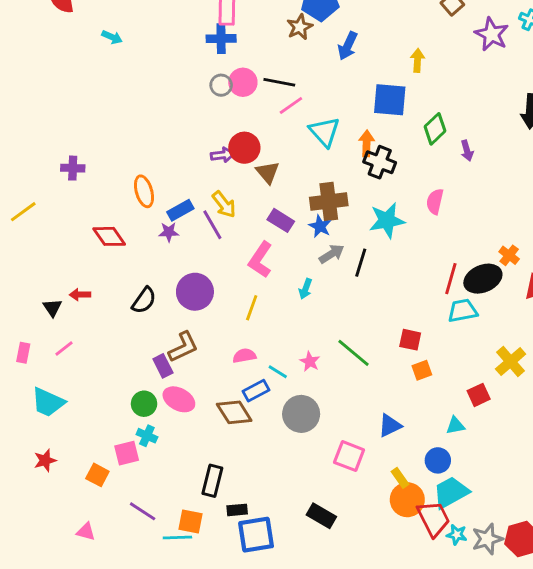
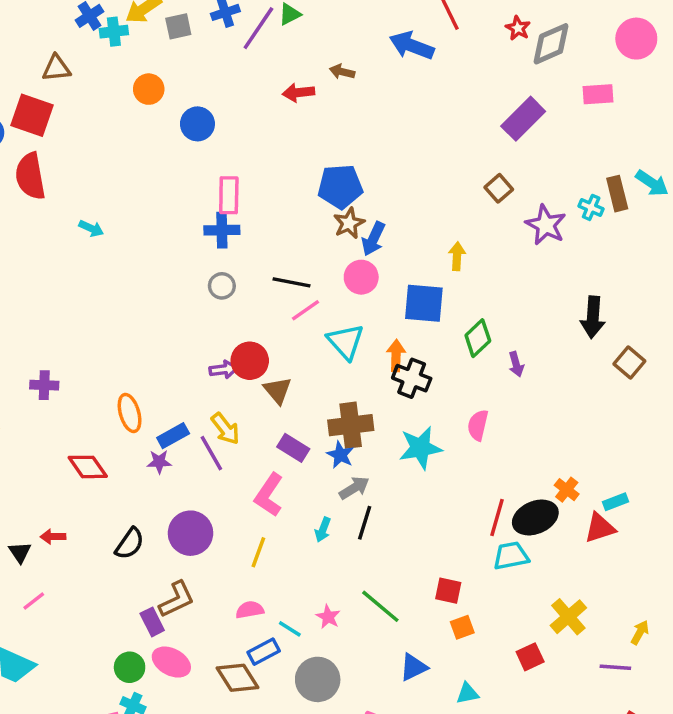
brown star: (300, 27) -> (349, 223), moved
pink circle: (243, 82) -> (361, 277), moved
black line: (361, 263) -> (365, 523), moved
blue triangle: (390, 426) -> (413, 667), moved
cyan triangle: (455, 426) -> (467, 693), moved

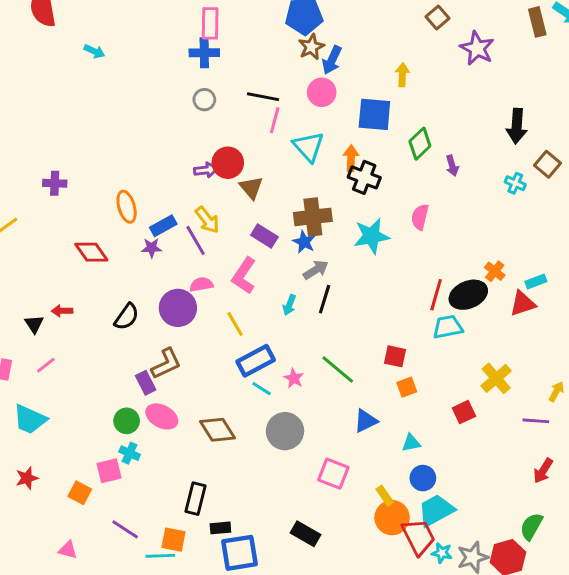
cyan cross: (591, 207) -> (515, 183), moved
pink line: (305, 310) -> (275, 120), turned -40
yellow line: (258, 552) -> (235, 324), turned -50
pink semicircle: (250, 610) -> (201, 284), moved
blue rectangle: (264, 652) -> (256, 361), moved, size x1.4

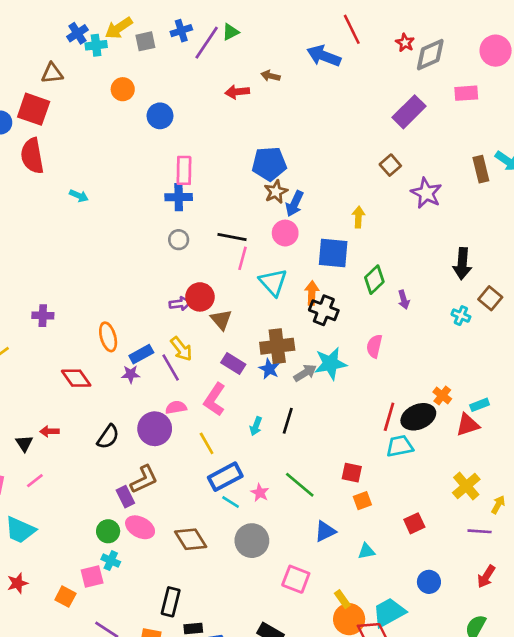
gray arrow: (316, 270) -> (305, 373), moved
yellow cross: (496, 378) -> (466, 486), moved
blue circle: (423, 478) -> (429, 582), moved

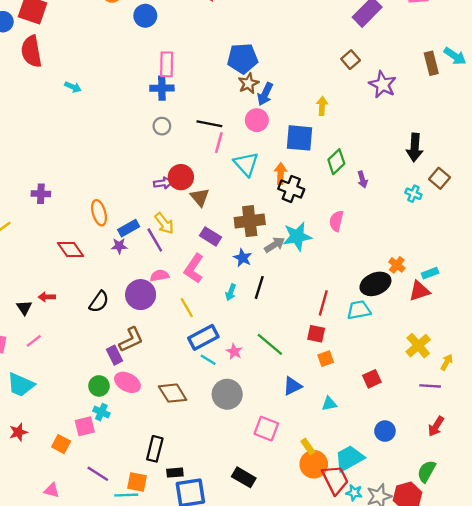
blue star: (269, 369) -> (243, 258), moved
red line: (389, 417) -> (323, 303), moved

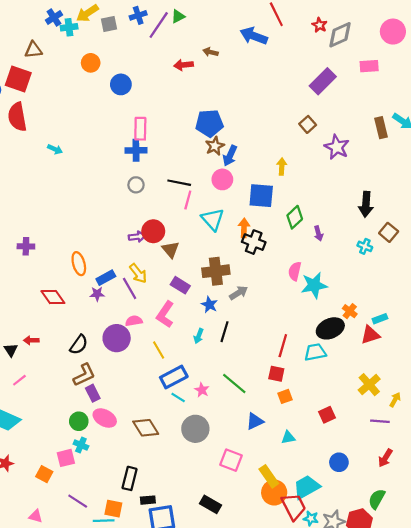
cyan star: (297, 236) -> (314, 285), moved
brown L-shape: (131, 340) -> (84, 375), moved
yellow rectangle: (308, 446) -> (269, 476), size x1.5

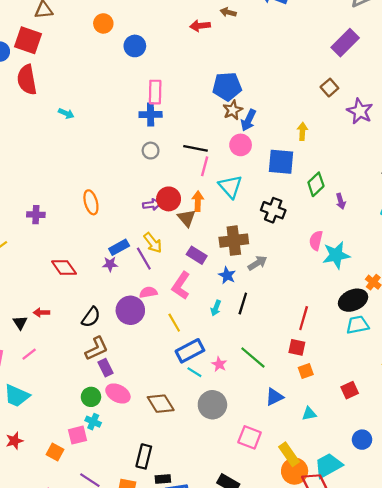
orange arrow: (244, 228) -> (198, 201), moved
orange ellipse: (79, 264) -> (91, 202), moved
cyan trapezoid: (315, 352) -> (358, 325), moved

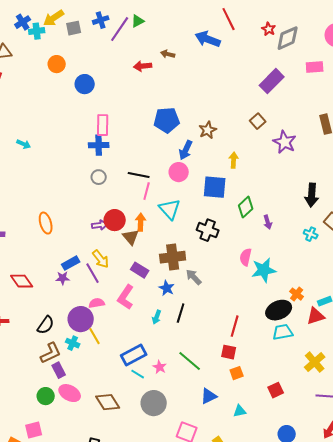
brown star: (233, 110) -> (208, 130), moved
gray arrow: (257, 263) -> (194, 277), turned -102
yellow line: (174, 323) -> (95, 336), moved
cyan cross: (93, 422) -> (73, 343), moved

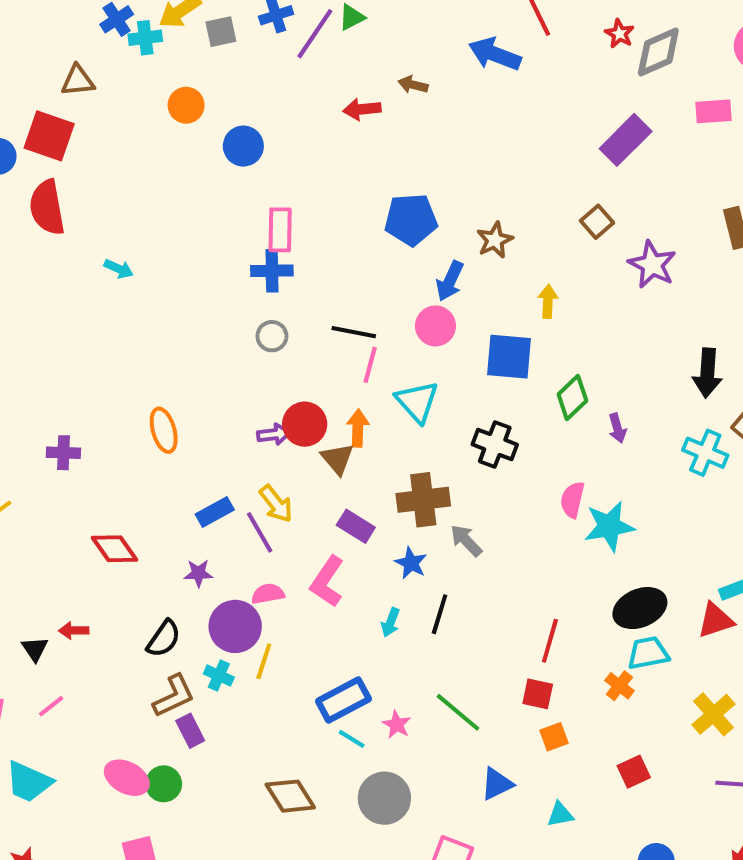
cyan cross: (311, 234) -> (705, 453), size x1.5
purple star: (63, 278) -> (198, 573), moved
orange cross: (297, 294) -> (619, 686), moved
yellow line: (95, 336) -> (264, 661), turned 48
pink ellipse: (70, 393) -> (127, 778), moved

